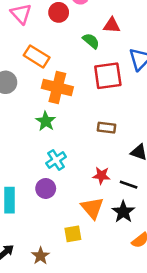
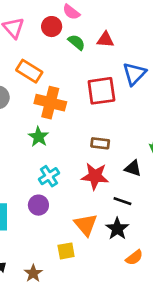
green semicircle: (91, 41) -> (77, 42), moved
red star: (101, 176) -> (95, 176), moved, size x1.5

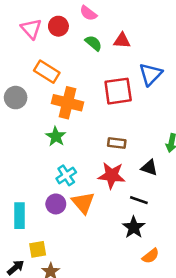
red circle: (52, 27) -> (58, 26), moved
orange triangle: (86, 225) -> (83, 203), moved
yellow square: (66, 251) -> (38, 249), moved

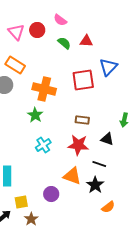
orange rectangle: (47, 72) -> (15, 65), moved
orange triangle: (83, 203) -> (72, 176), moved, turned -30
purple circle: (56, 204) -> (51, 194), moved

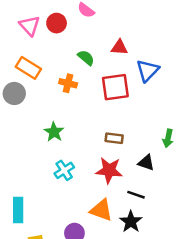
red triangle: (86, 41) -> (119, 47), moved
green semicircle: (64, 43) -> (86, 58), moved
orange cross: (44, 89) -> (68, 83), moved, size x0.6

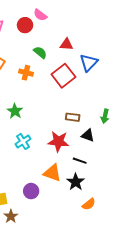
red circle: (57, 23) -> (25, 25), moved
red square: (115, 87) -> (63, 76), turned -30
brown rectangle: (114, 138) -> (73, 117), moved

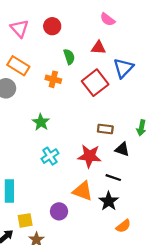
pink semicircle: (40, 15) -> (108, 19), moved
green semicircle: (40, 52) -> (69, 57), turned 32

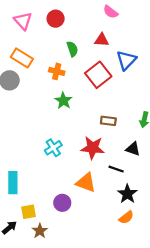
green star: (41, 122) -> (63, 101), moved
black triangle: (122, 149) -> (133, 149), moved
black star: (109, 201) -> (127, 194), moved

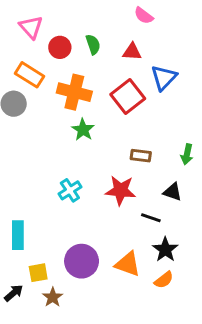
red circle: (56, 19) -> (60, 47), moved
green semicircle: (72, 49) -> (93, 44), moved
orange cross: (57, 71) -> (74, 92), size x1.6
orange triangle: (86, 183) -> (128, 264), moved
purple circle: (62, 203) -> (82, 261), size x1.5

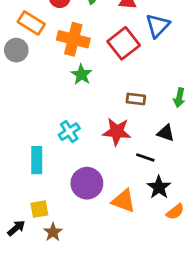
cyan rectangle: (18, 235) -> (37, 160), moved
purple circle: (82, 261) -> (87, 183), moved
orange semicircle: (164, 280) -> (175, 212), moved

